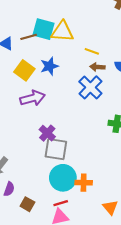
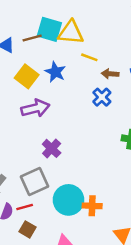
yellow line: (92, 51) -> (89, 57), moved
blue star: (49, 66) -> (55, 72), turned -30
blue cross: (90, 87) -> (102, 97), size x0.7
gray square: (56, 149) -> (34, 181), moved, turned -35
red line: (61, 203) -> (25, 207), moved

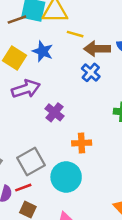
brown arrow: (110, 74) -> (97, 49), size x1.5
purple cross: (52, 148) -> (54, 112), moved
orange cross: (92, 206) -> (82, 143), moved

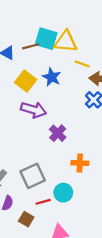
purple arrow: (26, 89) -> (34, 110), turned 30
cyan circle: (66, 177) -> (63, 193), size x0.7
red line: (23, 188) -> (43, 202), moved

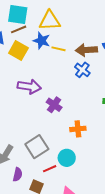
cyan square: (46, 39) -> (18, 14), moved
yellow line: (82, 64) -> (58, 49), moved
blue star: (52, 77) -> (42, 41), moved
yellow square: (26, 81) -> (18, 50), moved

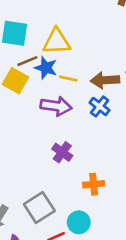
brown line: (19, 29) -> (27, 61), moved
purple arrow: (29, 87) -> (56, 106), moved

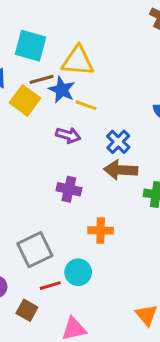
brown arrow: (105, 80) -> (121, 170), moved
purple arrow: (56, 106) -> (68, 135), size x0.7
purple cross: (62, 152) -> (69, 189), turned -30

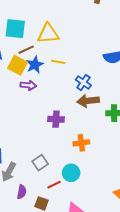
blue star: (62, 90) -> (35, 65), moved, turned 30
purple arrow: (68, 135) -> (28, 85), moved
gray square: (35, 250) -> (40, 163), size x0.7

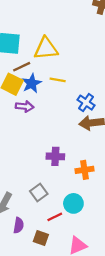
purple cross: (56, 119) -> (55, 156), moved

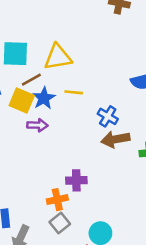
orange cross: (84, 170) -> (57, 200), moved

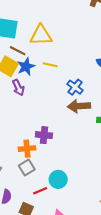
brown line: (31, 80) -> (18, 51), turned 49
purple arrow: (37, 125) -> (18, 87), turned 56

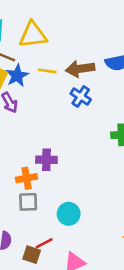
brown arrow: (79, 106) -> (80, 69), moved
gray square: (27, 167) -> (28, 202), turned 35
red line: (40, 191) -> (44, 243), moved

